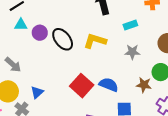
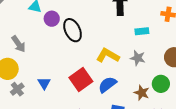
yellow L-shape: (95, 41) -> (108, 55), moved
blue semicircle: (109, 85) -> (107, 85), turned -72
blue triangle: (37, 92) -> (44, 83), moved, turned -32

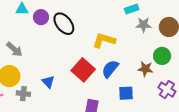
gray star: (138, 58) -> (143, 25), moved
gray cross: (17, 89) -> (23, 94), turned -32

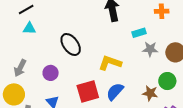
purple circle: (41, 17) -> (51, 73), moved
gray arrow: (14, 49) -> (20, 68), turned 72
red square: (83, 70) -> (88, 91), turned 30

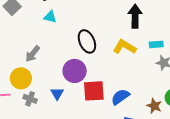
yellow L-shape: (110, 63) -> (125, 47), moved
purple circle: (51, 73) -> (75, 71), moved, size x1.5

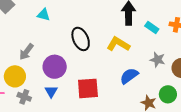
cyan rectangle: (156, 44) -> (152, 28), moved, turned 40
purple circle: (75, 71) -> (55, 67), moved
blue semicircle: (120, 97) -> (129, 76), moved

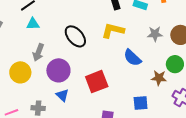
gray arrow: (26, 52) -> (38, 52), moved
yellow circle: (15, 76) -> (20, 72), moved
blue semicircle: (129, 76) -> (132, 58), turned -84

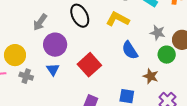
green circle: (175, 64) -> (167, 55), moved
yellow circle: (20, 72) -> (15, 55), moved
red square: (97, 82) -> (89, 65), turned -35

